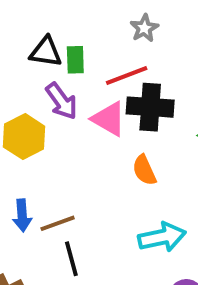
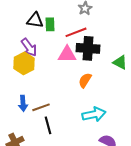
purple arrow: (62, 101) -> (29, 47), moved
pink triangle: (109, 119) -> (67, 54), turned -30
orange semicircle: (144, 170) -> (85, 80), turned 56

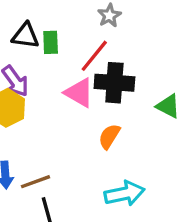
red line: (76, 32) -> (94, 56), turned -30
pink triangle: (67, 54) -> (79, 93), turned 30

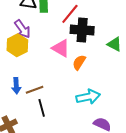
pink triangle: (79, 93) -> (61, 48), moved

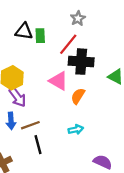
purple arrow: (22, 29) -> (17, 97), moved
cyan arrow: (88, 97) -> (76, 130), moved, size x0.6

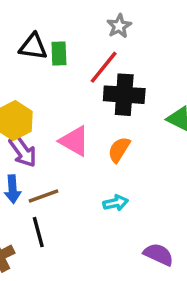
pink triangle: (58, 81) -> (74, 141), moved
black line: (38, 145) -> (38, 232), moved

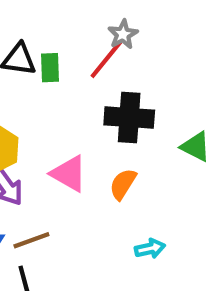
red line: (104, 67) -> (106, 59), moved
cyan arrow: (116, 203) -> (150, 249), moved

